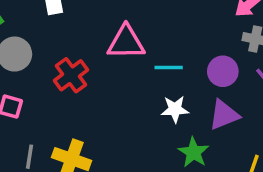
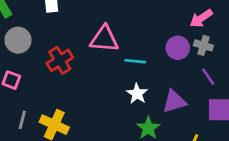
purple circle: (223, 71) -> (178, 48), moved
white star: (175, 109) -> (137, 94), turned 30

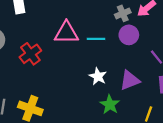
gray cross: (203, 45) -> (123, 13), moved, turned -35
cyan line: (135, 61) -> (96, 39), moved

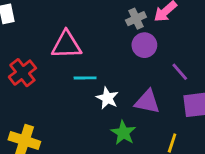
cyan line: (96, 39) -> (85, 78), moved
purple triangle: (130, 80) -> (147, 102), turned 35

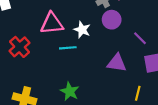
white star: (107, 98) -> (82, 30), moved
green star: (123, 133) -> (70, 91), moved

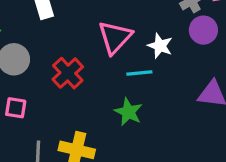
pink triangle: (52, 23) -> (115, 37), turned -40
green star: (70, 91) -> (128, 112), moved

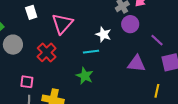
pink triangle: (115, 37) -> (62, 24), moved
pink square: (16, 108) -> (27, 82), moved

